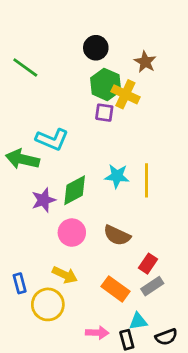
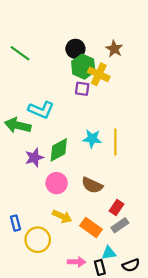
black circle: (96, 48) -> (75, 49), moved
yellow arrow: (65, 275) -> (62, 216), moved

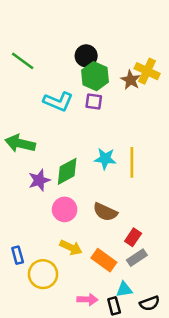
brown star: (114, 49) -> (131, 80), moved
yellow cross: (99, 74) -> (147, 71), moved
cyan L-shape: (41, 110) -> (58, 102), moved

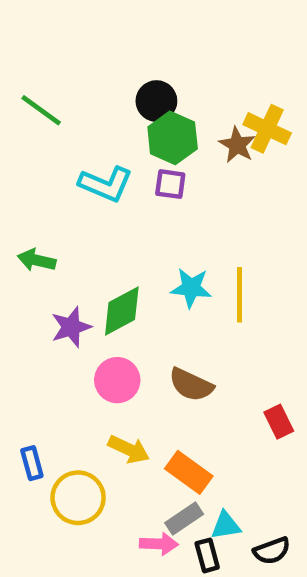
green arrow: (20, 143) -> (37, 260), size x0.7
red rectangle: (133, 237) -> (279, 422), moved, turned -60
gray rectangle: (137, 258) -> (184, 518), moved

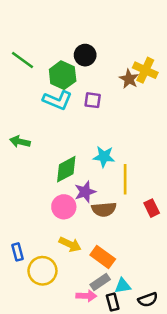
green hexagon: (173, 138) -> (63, 75), moved
yellow line: (239, 295) -> (125, 179), moved
purple star: (71, 327) -> (85, 192), moved
brown semicircle: (191, 385) -> (104, 209), turned -30
red rectangle: (279, 422) -> (152, 208), moved

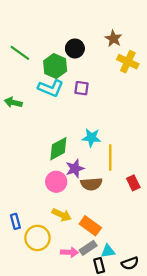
brown star: (129, 79) -> (113, 39), moved
green arrow: (20, 142) -> (13, 102), moved
pink arrow: (86, 296) -> (69, 252), moved

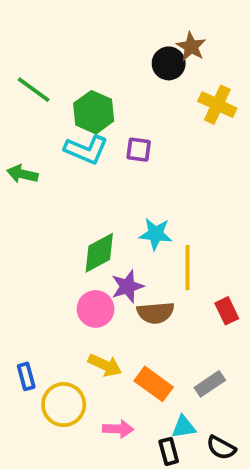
brown star: (113, 39) -> (191, 47), moved
black circle: (75, 48) -> (169, 63), moved
gray rectangle: (88, 248) -> (210, 384), moved
black semicircle: (130, 263) -> (221, 448), turned 49

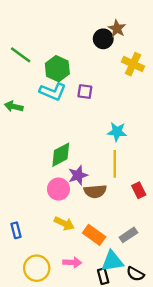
cyan star: (156, 234) -> (117, 132), moved
yellow circle: (64, 405) -> (37, 268), moved
cyan triangle: (184, 427) -> (112, 261), size x1.5

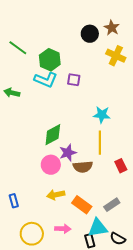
brown star: (117, 29) -> (112, 28), moved
yellow arrow: (64, 223) -> (56, 195), turned 144

